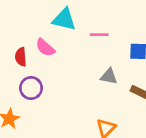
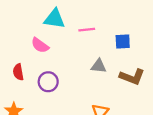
red semicircle: (21, 57) -> (18, 72), moved
purple circle: (31, 88) -> (48, 82), moved

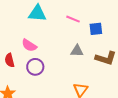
pink line: (87, 30) -> (73, 19), moved, turned 32
pink semicircle: (40, 45) -> (29, 45), moved

